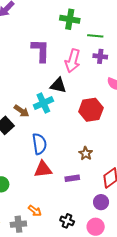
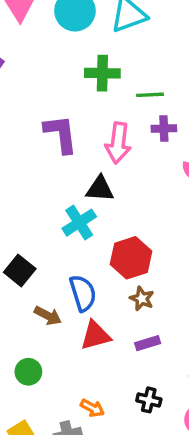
red hexagon: (91, 110) -> (131, 258), moved
brown arrow: (22, 111) -> (48, 316), moved
brown star: (86, 153) -> (142, 299), moved
black cross: (67, 221) -> (149, 400), moved

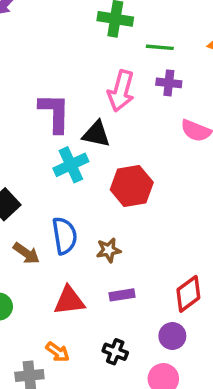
purple L-shape: (61, 134) -> (55, 113), moved
red hexagon: (131, 258) -> (132, 186), moved
brown star: (142, 299) -> (109, 250), moved, turned 30
red triangle: (95, 335) -> (69, 301), moved

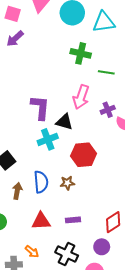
purple cross: (169, 83) -> (108, 110), moved, turned -32
brown star: (109, 250) -> (67, 183), moved
brown arrow: (26, 253) -> (17, 191), turned -119
black cross: (115, 352) -> (67, 254), size x1.5

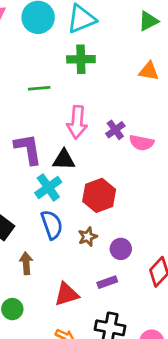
green cross: (81, 53) -> (81, 59), moved
green line: (106, 72) -> (39, 88), moved
blue semicircle: (41, 182) -> (52, 225), moved
purple circle: (102, 247) -> (121, 249), moved

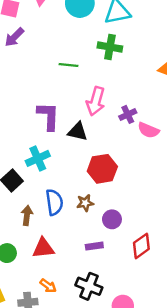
cyan cross: (48, 187) -> (38, 158), moved
blue semicircle: (52, 225) -> (54, 202), moved
red triangle: (67, 294) -> (43, 248), moved

